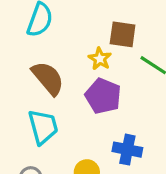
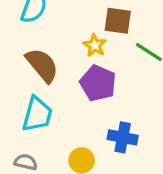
cyan trapezoid: (43, 127) -> (37, 114), turned 30

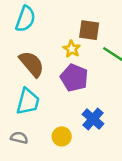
blue cross: (123, 137) -> (93, 119), turned 30

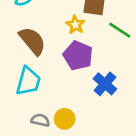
blue cross: (93, 119) -> (105, 84), moved
gray semicircle: (19, 138) -> (40, 120), moved

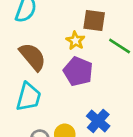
blue cross: (105, 84) -> (98, 121), moved

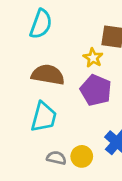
brown semicircle: (33, 57) -> (48, 75), turned -40

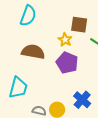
cyan trapezoid: (44, 117) -> (18, 88), moved

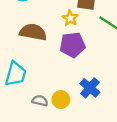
purple pentagon: (67, 63) -> (72, 45), turned -30

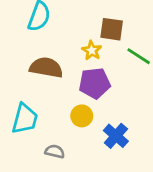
yellow circle: (61, 100) -> (82, 116), moved

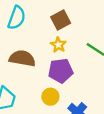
brown square: (112, 29) -> (61, 20), moved, turned -36

